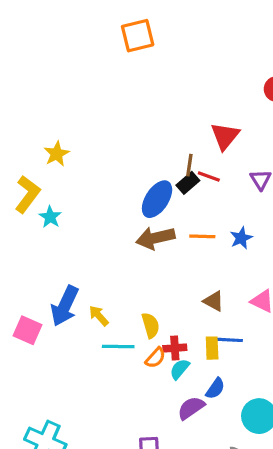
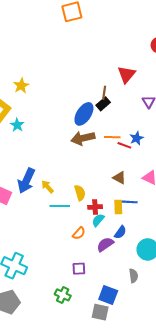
red line: (209, 176) -> (124, 145), moved
orange semicircle: (155, 358) -> (79, 233), moved

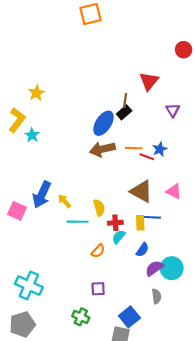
brown triangle: (119, 178) -> (141, 191), size x1.6
purple semicircle: (105, 244) -> (154, 268), moved
blue square: (108, 295) -> (129, 317), turned 30

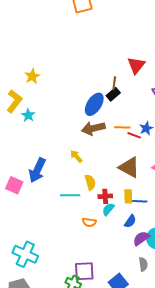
yellow arrow: (65, 201) -> (76, 156), moved
blue line: (152, 217) -> (139, 201), moved
orange semicircle: (98, 251) -> (89, 222), turned 56
purple square: (98, 289) -> (84, 271), moved, size x1.5

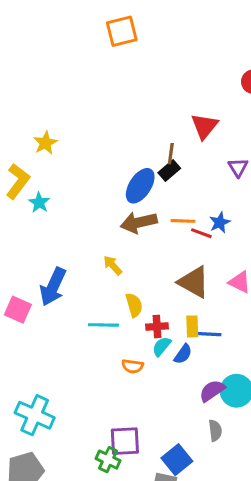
blue semicircle: (130, 221) -> (183, 354), moved

